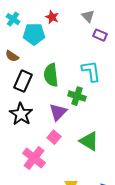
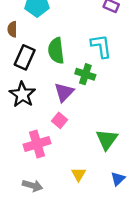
brown semicircle: (12, 56) -> (12, 29), turned 56
green triangle: (89, 141) -> (107, 139), moved, turned 35
pink cross: (34, 158) -> (37, 144), turned 35

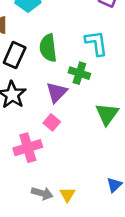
green triangle: (107, 139) -> (107, 114), moved
yellow triangle: (79, 174) -> (67, 194), moved
gray arrow: (33, 186) -> (42, 193), moved

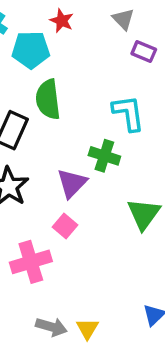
green semicircle: (48, 48) -> (48, 99), moved

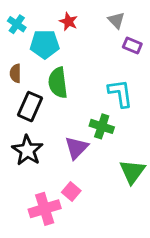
pink square: (65, 226) -> (71, 192), moved

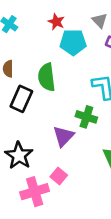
cyan pentagon: (45, 44) -> (73, 42), moved
black star: (27, 150) -> (19, 155), moved

